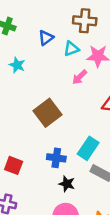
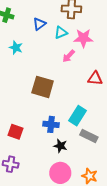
brown square: (47, 113) -> (43, 87), turned -35

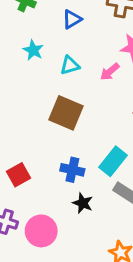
cyan triangle: (61, 33) -> (70, 65), moved
red square: (15, 132) -> (18, 175), turned 35
pink circle: (60, 173) -> (41, 231), moved

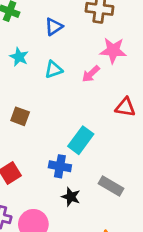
brown square: (66, 113) -> (20, 116), moved, size x0.6
cyan rectangle: (113, 161) -> (81, 140), moved

